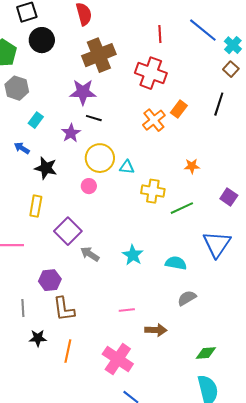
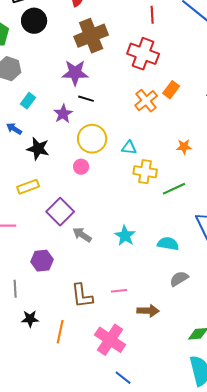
cyan triangle: (127, 167) -> (129, 148), moved
yellow rectangle: (36, 206) -> (28, 187), turned 60
brown L-shape: (64, 309) -> (82, 296), moved

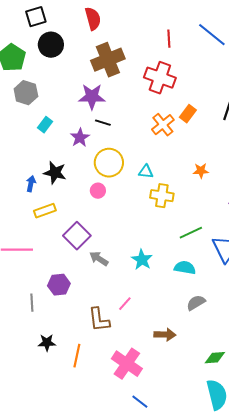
blue arrow: (14, 129) -> (31, 184), moved, turned 70
green line: (174, 189) -> (191, 233), moved
gray line: (15, 289) -> (32, 303), moved
pink line: (119, 291) -> (125, 304), moved, turned -42

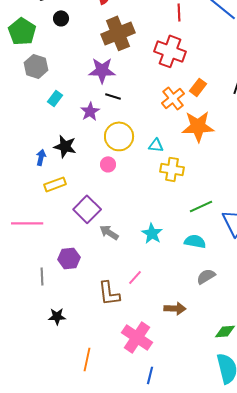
black circle: (51, 45) -> (61, 18), size x0.6
orange star: (201, 171) -> (198, 126), moved, size x2.0
orange line: (77, 356) -> (87, 359), moved
blue line: (140, 402) -> (150, 375), turned 66

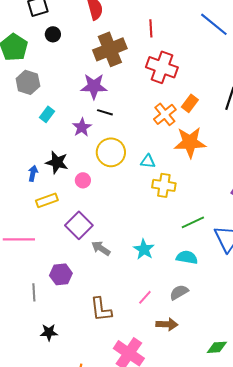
red line: (179, 12) -> (151, 28), moved
pink circle: (108, 164) -> (83, 180), moved
gray semicircle: (206, 276) -> (179, 292), moved
pink line: (135, 277) -> (145, 297), moved

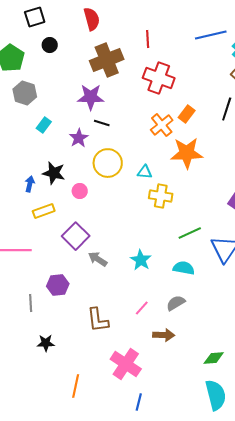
blue line: (214, 24) -> (211, 35), turned -52

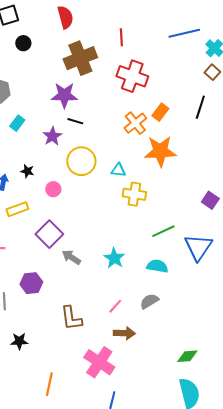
black star: (54, 173) -> (27, 171), size x0.6
brown arrow: (164, 335) -> (124, 333), moved

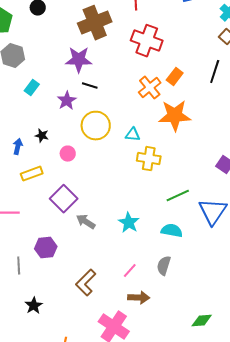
gray semicircle: (149, 301) -> (164, 266), turned -42
brown L-shape: (71, 318) -> (86, 283), turned 52
black star: (19, 341) -> (34, 306), turned -30

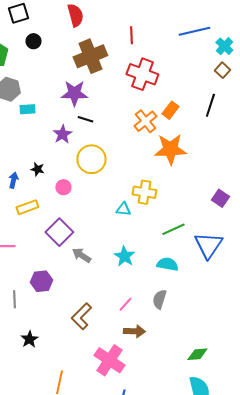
cyan rectangle: (32, 88) -> (27, 109), moved, turned 49
cyan triangle: (133, 135) -> (123, 209), moved

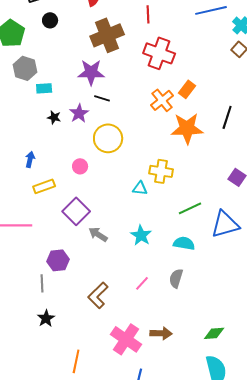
black line: (210, 105) -> (227, 117), moved
black star: (37, 169) -> (54, 117), moved
blue triangle: (208, 245) -> (225, 224), turned 40
gray line: (14, 299) -> (42, 283), moved
brown arrow: (134, 331) -> (161, 333), moved

